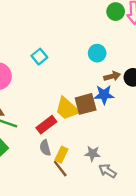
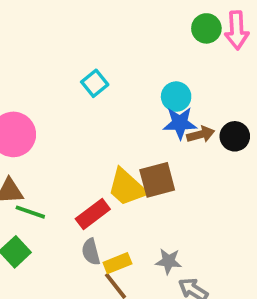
cyan square: (39, 57) -> (95, 83), moved
blue star: (104, 95) -> (180, 123), moved
yellow rectangle: (61, 155) -> (117, 263), turned 42

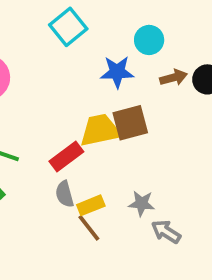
cyan square: (95, 83) -> (68, 27), size x1.4
blue star: (180, 123) -> (117, 72), moved
yellow trapezoid: (127, 187) -> (100, 130), turned 126

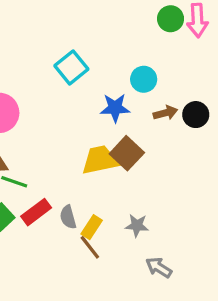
brown square: (130, 123) -> (127, 153), turned -32
red rectangle: (66, 156) -> (36, 212), moved
yellow rectangle: (91, 205) -> (92, 227), turned -35
gray arrow: (166, 232) -> (159, 267), moved

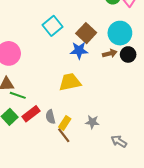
cyan circle: (144, 79) -> (120, 33), moved, size x1.5
brown square: (127, 153) -> (86, 33), moved
gray arrow: (159, 267) -> (119, 141), moved

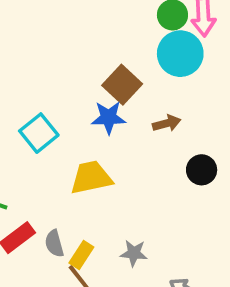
cyan square: (52, 26) -> (39, 133), moved
cyan circle: (120, 33) -> (180, 54), moved
black circle: (128, 54) -> (202, 170), moved

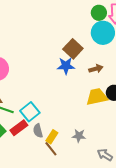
cyan square: (39, 133) -> (30, 112), moved
yellow trapezoid: (91, 178) -> (97, 97), moved

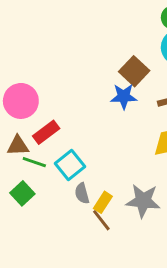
red rectangle: (19, 128) -> (46, 132), moved
gray star: (79, 136) -> (143, 201), size x1.6

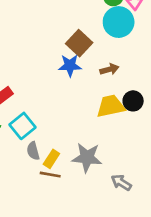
brown line: (101, 220) -> (50, 175), turned -42

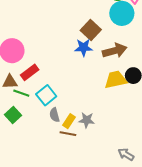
brown arrow: (109, 69) -> (115, 51), size x1.6
gray star: (87, 157) -> (87, 120), moved, size x0.7
gray arrow: (121, 182) -> (126, 154), moved

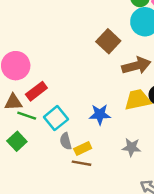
blue star: (83, 48) -> (100, 114), moved
gray star: (87, 120) -> (131, 147), moved
yellow rectangle: (69, 121) -> (83, 149), turned 32

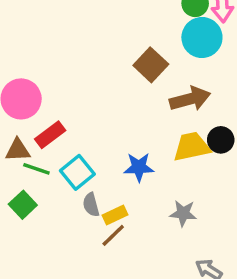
brown line: (81, 163) -> (113, 235), turned -54

